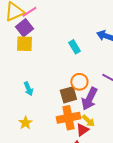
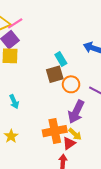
orange circle: (79, 82) -> (71, 84), moved
brown square: (68, 95) -> (55, 74), moved

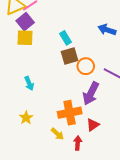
cyan rectangle: (61, 59) -> (66, 38), moved
yellow arrow: (75, 134) -> (57, 134), moved
red triangle: (69, 143) -> (93, 125), moved

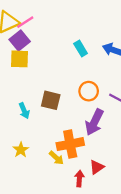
cyan rectangle: (66, 38) -> (81, 49), moved
brown square: (70, 56) -> (51, 100), moved, turned 30
red triangle: (93, 125) -> (97, 167), moved
yellow arrow: (57, 134) -> (56, 158), moved

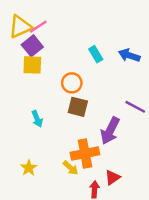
orange circle: (89, 91) -> (72, 83), moved
brown square: (51, 100) -> (78, 107), moved
yellow star: (21, 150) -> (29, 168), moved

